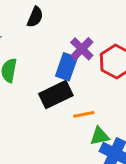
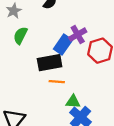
orange line: (84, 114) -> (57, 82), moved

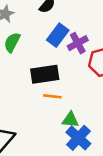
blue rectangle: (63, 44) -> (58, 35), moved

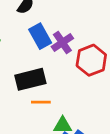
blue rectangle: (58, 35) -> (40, 36), turned -60

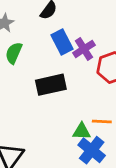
orange line: (41, 102) -> (102, 121), moved

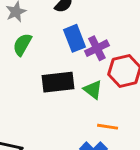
green triangle: (82, 131) -> (93, 90), moved, turned 30

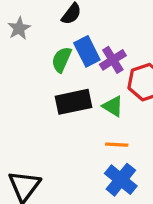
green semicircle: (22, 44) -> (62, 60), moved
orange line: (108, 127) -> (117, 145), moved

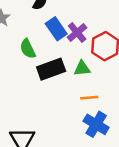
green semicircle: (62, 60) -> (28, 49), moved, turned -42
green triangle: (113, 106) -> (82, 68), turned -30

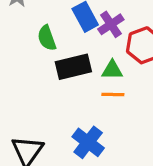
orange line: (89, 98) -> (113, 94), moved
blue cross: (96, 124) -> (88, 142), moved

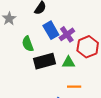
orange line: (113, 94) -> (74, 87), moved

